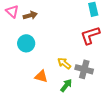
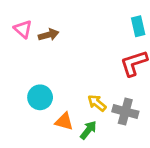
cyan circle: (26, 43) -> (40, 97), moved
green arrow: (66, 85) -> (88, 130), moved

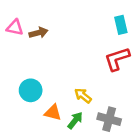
pink triangle: (23, 29) -> (15, 27), turned -30
gray cross: (125, 112) -> (109, 119), moved

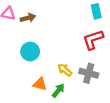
cyan circle: (31, 90) -> (30, 52), moved
gray cross: (109, 119) -> (89, 73), moved

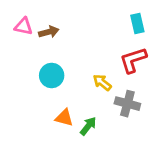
yellow arrow: (65, 70) -> (102, 83), moved

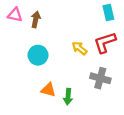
brown arrow: (49, 32) -> (36, 19), turned -63
yellow arrow: (102, 83) -> (80, 48), moved
green arrow: (88, 126) -> (68, 97), turned 147

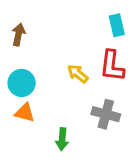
red L-shape: (105, 42) -> (112, 66), turned -65
orange triangle: (48, 90) -> (25, 113), moved

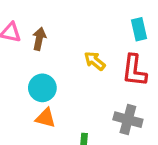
yellow arrow: (78, 74) -> (95, 61), moved

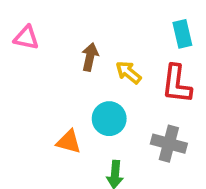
brown arrow: (39, 39) -> (90, 57), moved
cyan circle: (42, 88) -> (109, 119), moved

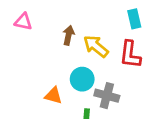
yellow arrow: (128, 72) -> (96, 46), size x1.4
gray cross: (169, 144) -> (107, 96), moved

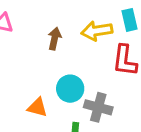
yellow arrow: (96, 46) -> (97, 31), moved, turned -48

